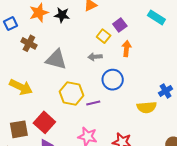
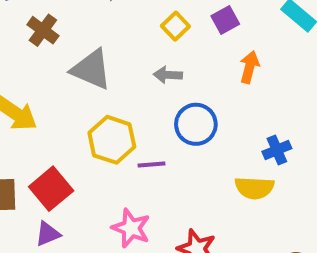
yellow square: (104, 36) -> (175, 26), moved
orange arrow: (126, 49) -> (249, 67), moved
blue cross: (166, 91) -> (277, 150), moved

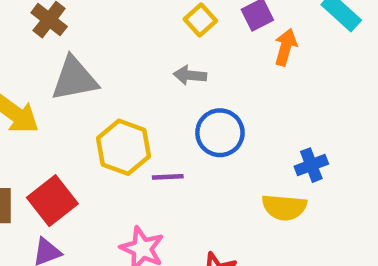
orange arrow: (249, 67) -> (286, 47), moved
gray triangle: (91, 69) -> (74, 79), moved, turned -36

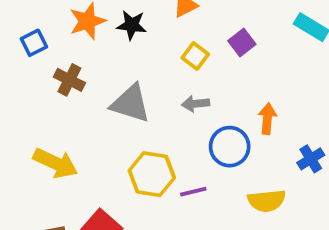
orange arrow: (286, 47) -> (267, 119), moved
gray triangle: (74, 79) -> (131, 103), moved, turned 39
yellow semicircle: (284, 207) -> (267, 201), moved

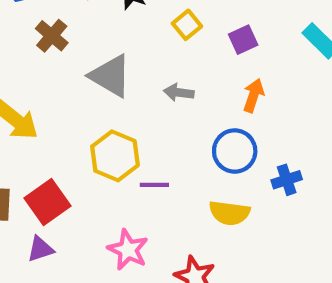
yellow square: (195, 56) -> (187, 25), moved
orange arrow: (267, 119) -> (253, 95), moved
blue circle: (230, 147) -> (235, 151), moved

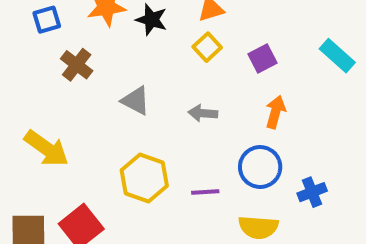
gray triangle: (110, 76) -> (136, 101), size x0.7
purple line: (154, 185) -> (205, 192), moved

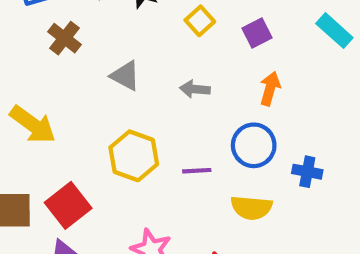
blue cross: (312, 192) -> (307, 172), turned 32

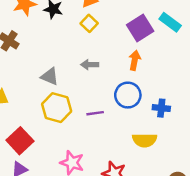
purple square: (257, 33) -> (140, 28), moved, size x1.5
gray triangle: (125, 76) -> (50, 76), moved
yellow semicircle: (251, 208) -> (145, 140), moved

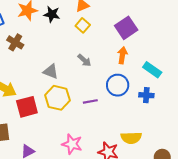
cyan rectangle: (170, 22) -> (152, 70), moved
gray arrow: (90, 65) -> (84, 60), turned -136
yellow semicircle: (145, 140) -> (131, 138), moved
red square: (20, 141) -> (27, 107), moved, turned 30

